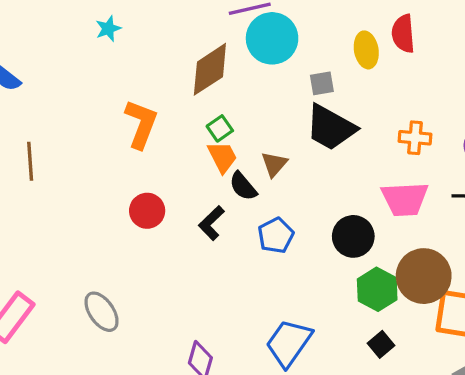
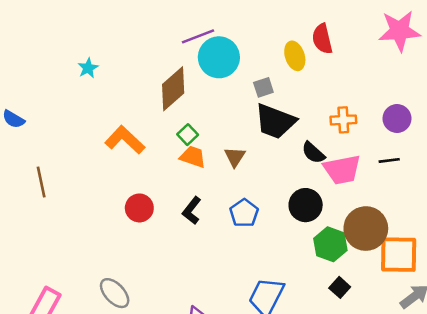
orange L-shape: (141, 124) -> (125, 140), turned -60
orange trapezoid: (222, 157) -> (193, 157), turned -36
black semicircle: (243, 186) -> (313, 153), moved

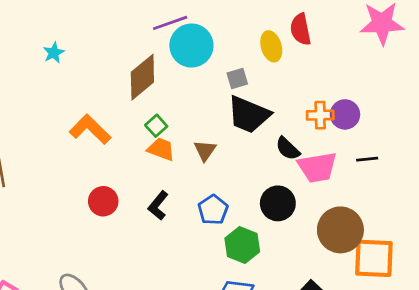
purple circle: (397, 119) -> (345, 114), moved
green hexagon: (330, 244) -> (242, 245), moved

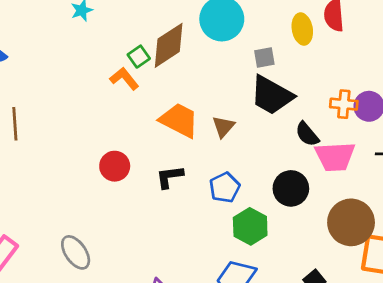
green square: (156, 126) -> (139, 57), moved
orange L-shape: (90, 129) -> (124, 79), moved, size x0.7
orange trapezoid: (161, 149) -> (179, 120), size x1.4
black L-shape: (158, 206) -> (170, 177), turned 36

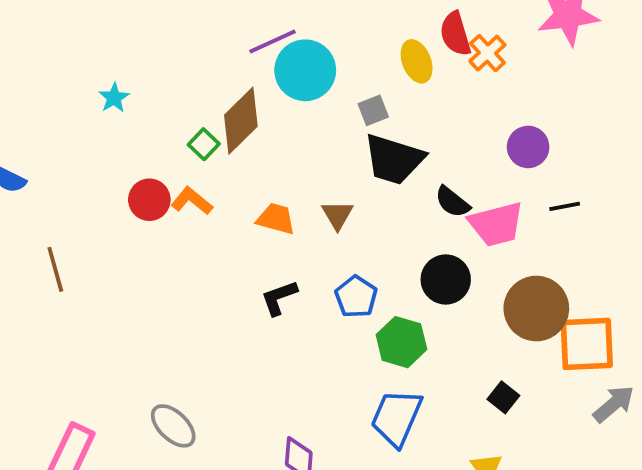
orange L-shape: (124, 79) -> (192, 201), moved
orange cross: (344, 104) -> (487, 53), moved, turned -36
orange trapezoid: (179, 120) -> (276, 219), size x0.7
red circle: (115, 166) -> (149, 200), moved

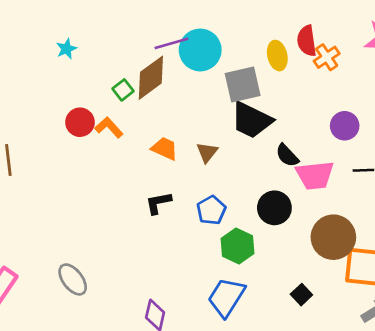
purple line: (273, 41) -> (171, 43), moved
gray square: (373, 110) -> (243, 85), size x1.8

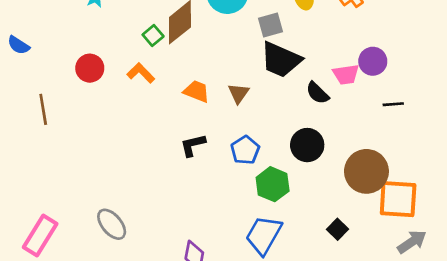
gray square: (243, 85) -> (271, 25), size x0.7
red circle: (80, 122) -> (90, 68), moved
pink trapezoid: (315, 175) -> (346, 74), moved, size x0.7

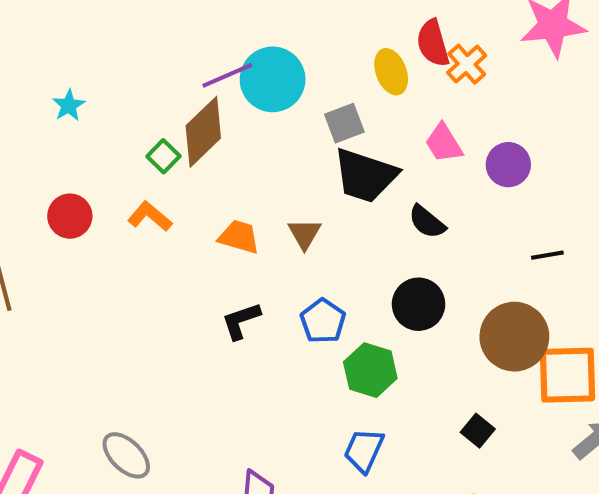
pink trapezoid: (346, 74) -> (444, 143), moved, turned 72
black line: (393, 104) -> (547, 255), moved
blue trapezoid: (264, 235) -> (364, 450), size x0.7

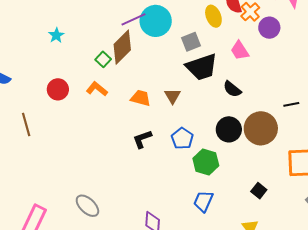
purple circle: (508, 165) -> (269, 28), moved
black trapezoid: (365, 175) -> (202, 67), turned -36
brown circle: (514, 337) -> (261, 128), moved

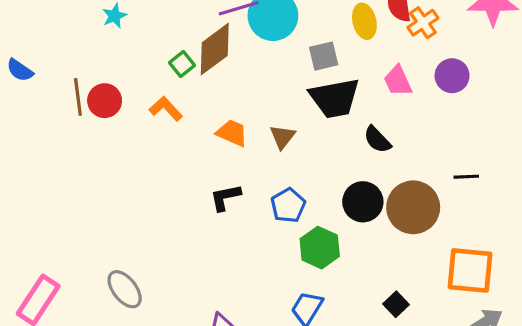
purple circle: (269, 28) -> (452, 76), moved
brown line: (26, 124) -> (78, 97), moved

